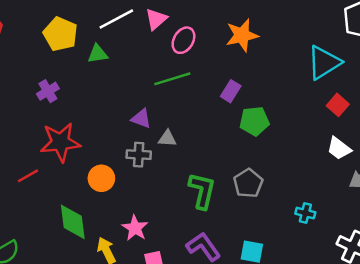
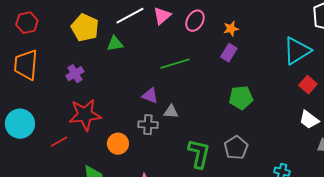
orange star: (242, 35) -> (231, 29), size x0.6
pink ellipse: (183, 40) -> (195, 21), moved
purple rectangle: (231, 91) -> (229, 53), moved

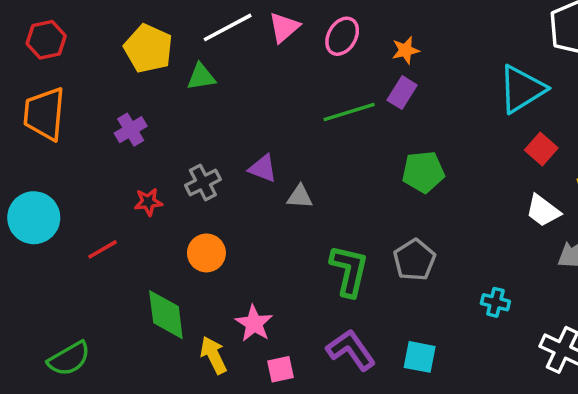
green line: (175, 64) -> (349, 112), moved
red star: (85, 115) -> (148, 202), size x0.5
gray cross: (148, 125) -> (203, 182), moved, turned -30

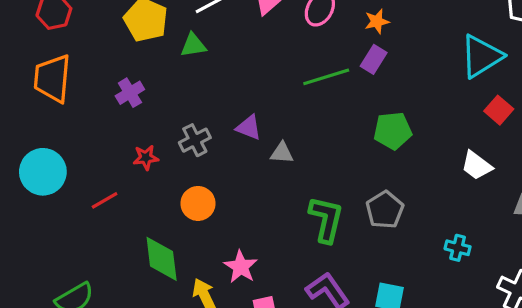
white trapezoid: (543, 211) -> (477, 165), moved

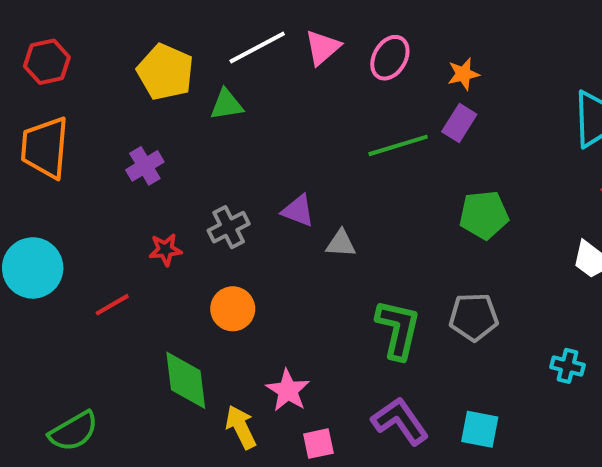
gray pentagon: (385, 210) -> (474, 317), turned 30

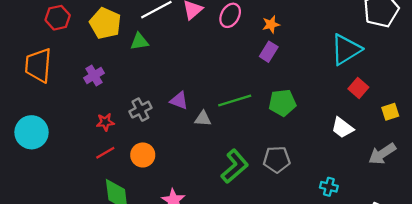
red hexagon: (47, 62) -> (58, 18), moved
green line: (398, 145) -> (235, 100), moved
red line: (112, 305) -> (105, 153), moved
green L-shape: (398, 329) -> (235, 166), turned 36

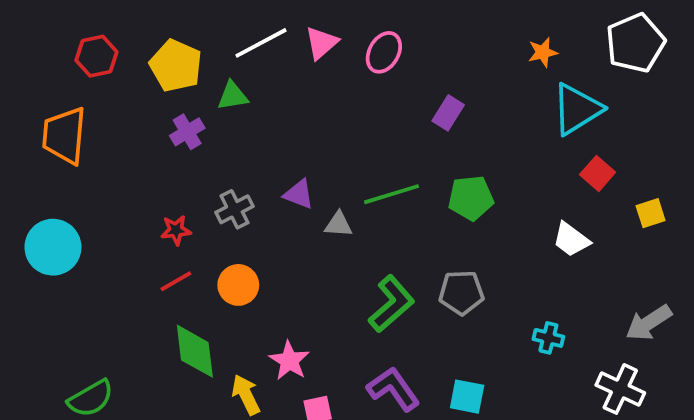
orange star: (271, 24) -> (543, 52), moved
purple cross: (94, 76) -> (187, 132), moved
gray arrow: (382, 154) -> (649, 323), moved

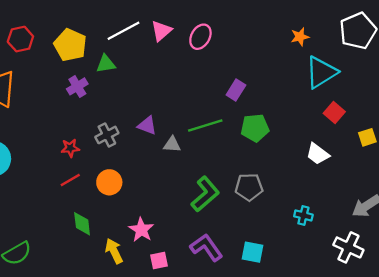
purple rectangle: (448, 113) -> (236, 90), moved
green diamond: (195, 351) -> (82, 224), size x0.7

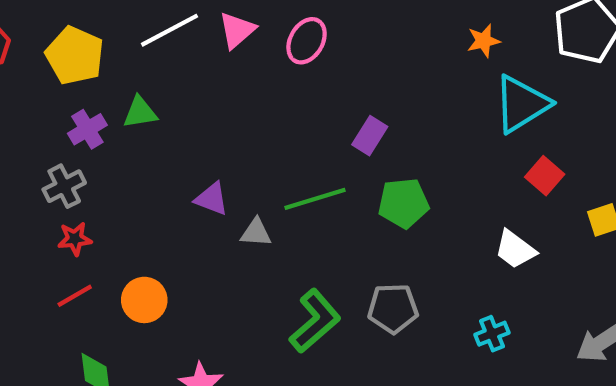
green triangle: (106, 64) -> (140, 112), moved
gray cross: (107, 135) -> (64, 186), moved
cyan cross: (303, 215) -> (492, 334), moved, turned -36

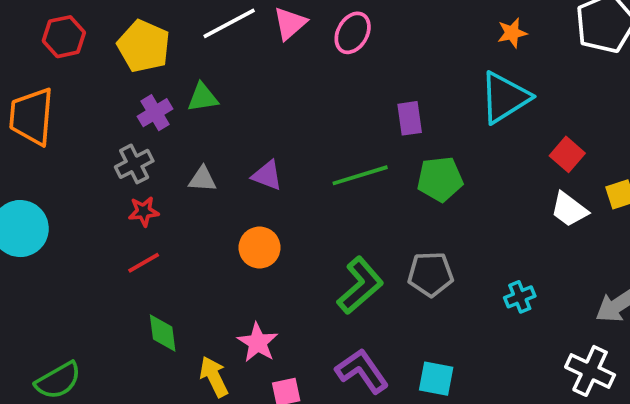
cyan triangle: (521, 104) -> (505, 97), moved
purple rectangle: (370, 136) -> (410, 118), turned -40
gray triangle: (256, 233) -> (203, 179), moved
white trapezoid: (515, 249) -> (569, 210), moved
orange circle: (144, 300) -> (260, 248), moved

